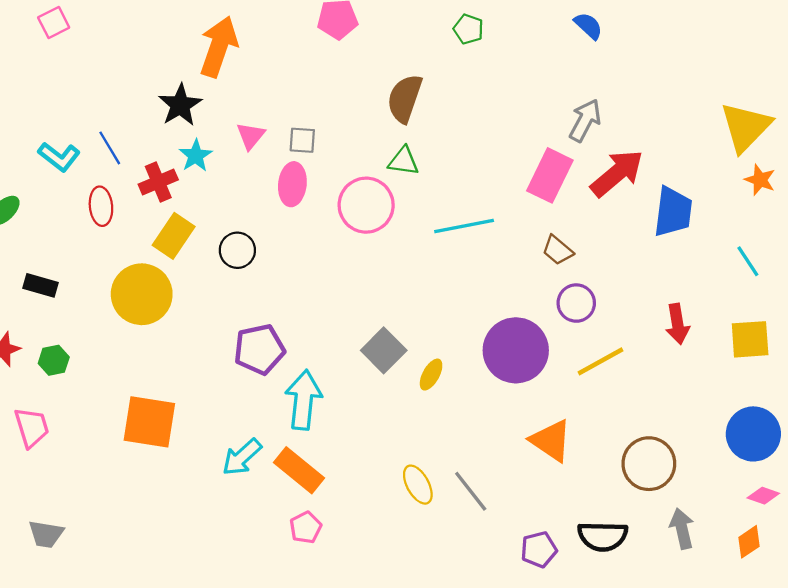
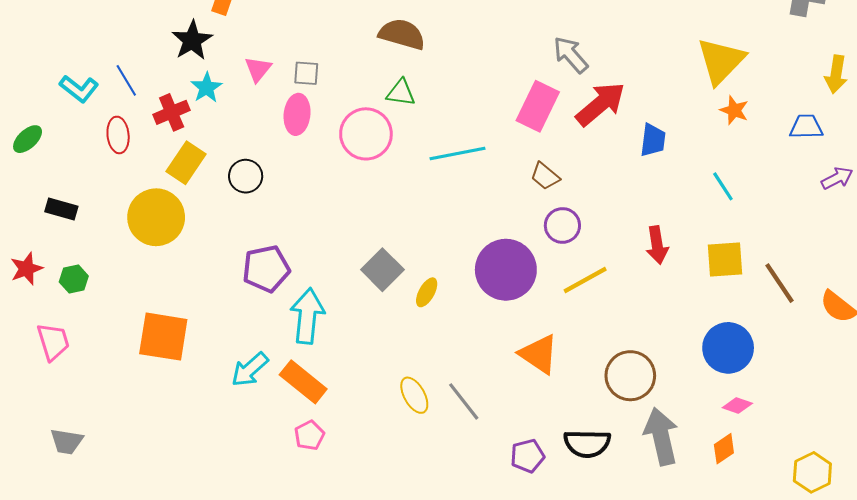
brown semicircle: (405, 98) -> (402, 34), turned 87
gray arrow: (585, 120) -> (571, 55), turned -69
blue trapezoid: (673, 212) -> (653, 140), size x0.7
gray arrow: (682, 529) -> (661, 436), size x1.5

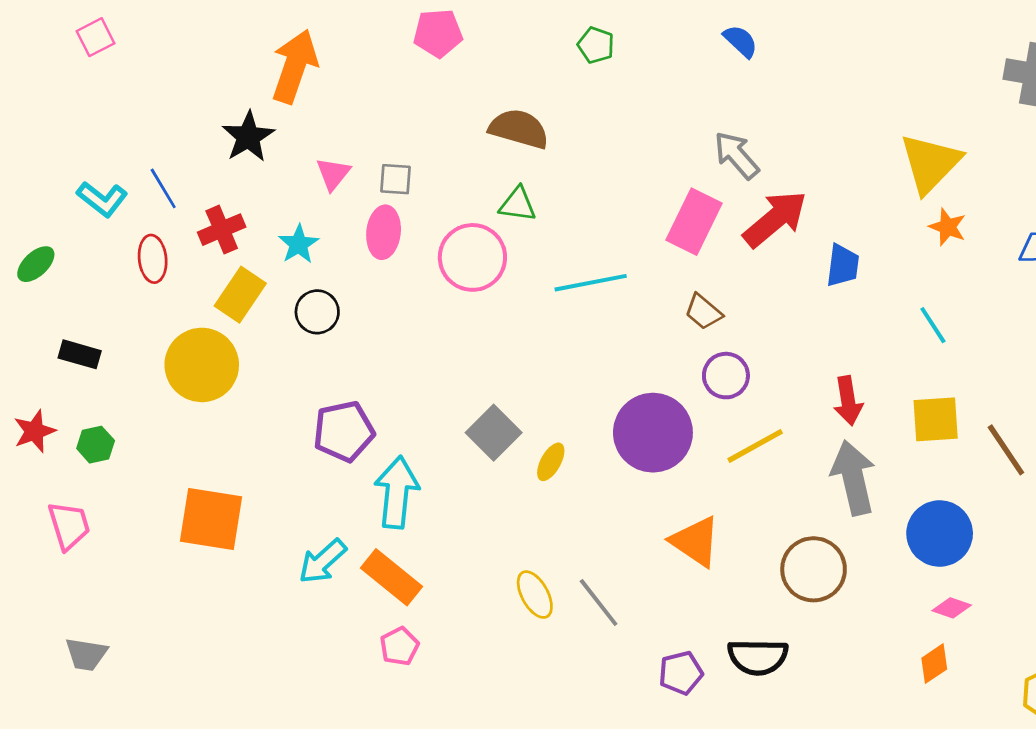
cyan star: (207, 88) -> (299, 244), moved
gray arrow: (661, 436) -> (853, 478), moved

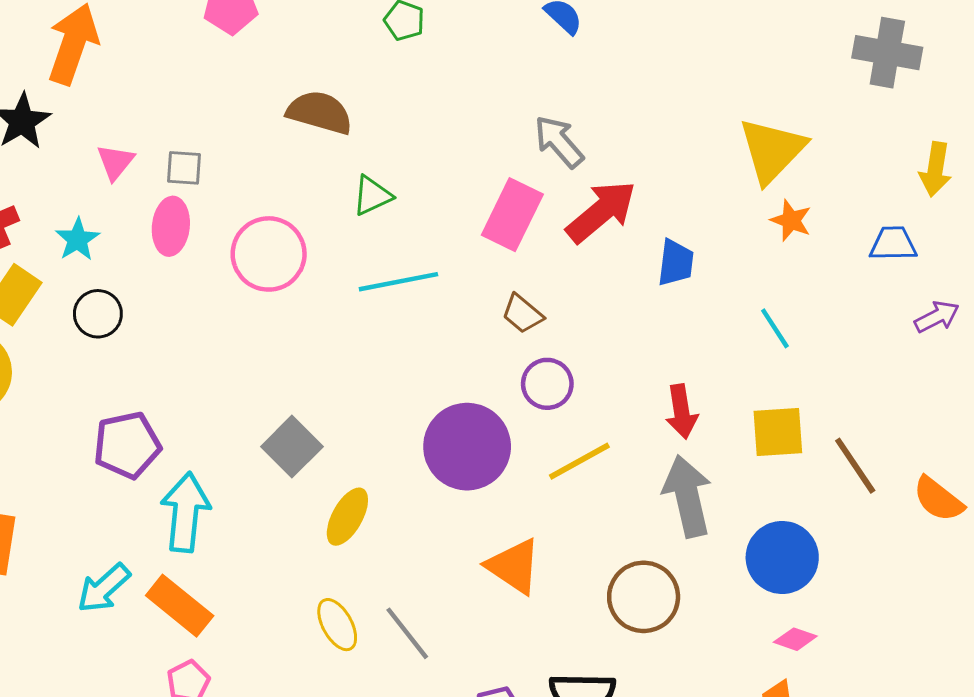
green triangle: (518, 204) -> (372, 196), moved, turned -33
yellow ellipse: (551, 462) -> (347, 517), moved, size x1.4

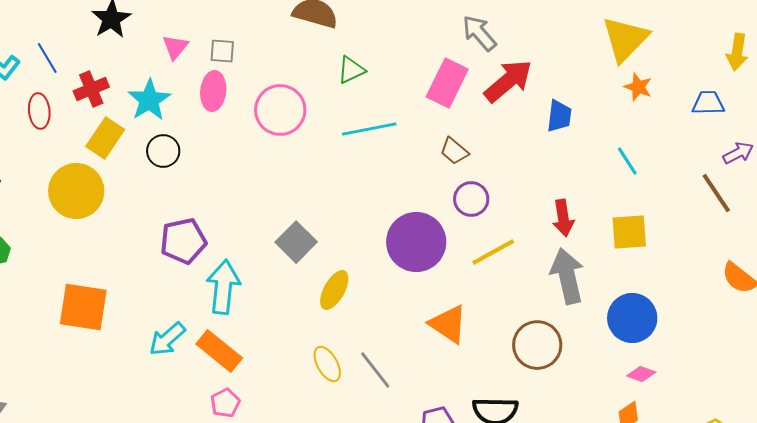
cyan star: (77, 239) -> (149, 100), size x1.4
brown line: (855, 466) -> (716, 193), moved

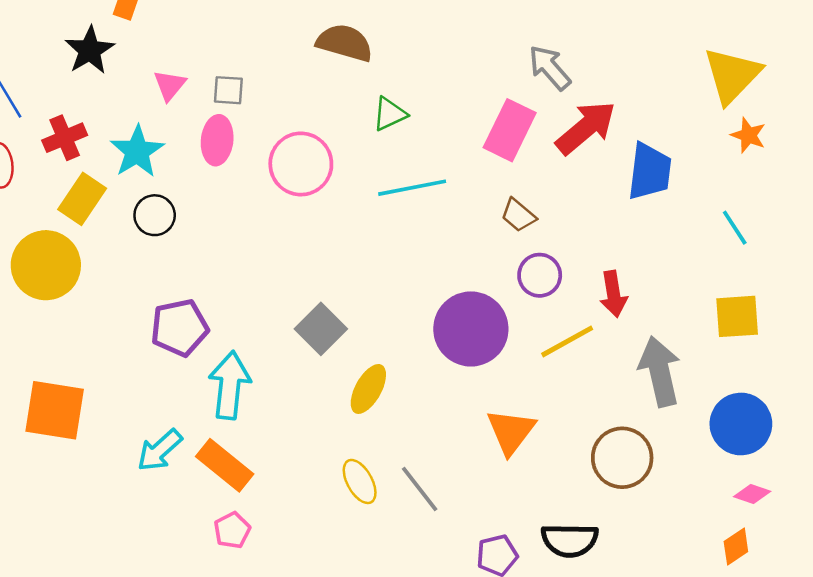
blue trapezoid: (559, 116) -> (650, 171), size x1.4
red arrow: (563, 218) -> (613, 294), moved
orange triangle: (448, 324) -> (511, 431), turned 33

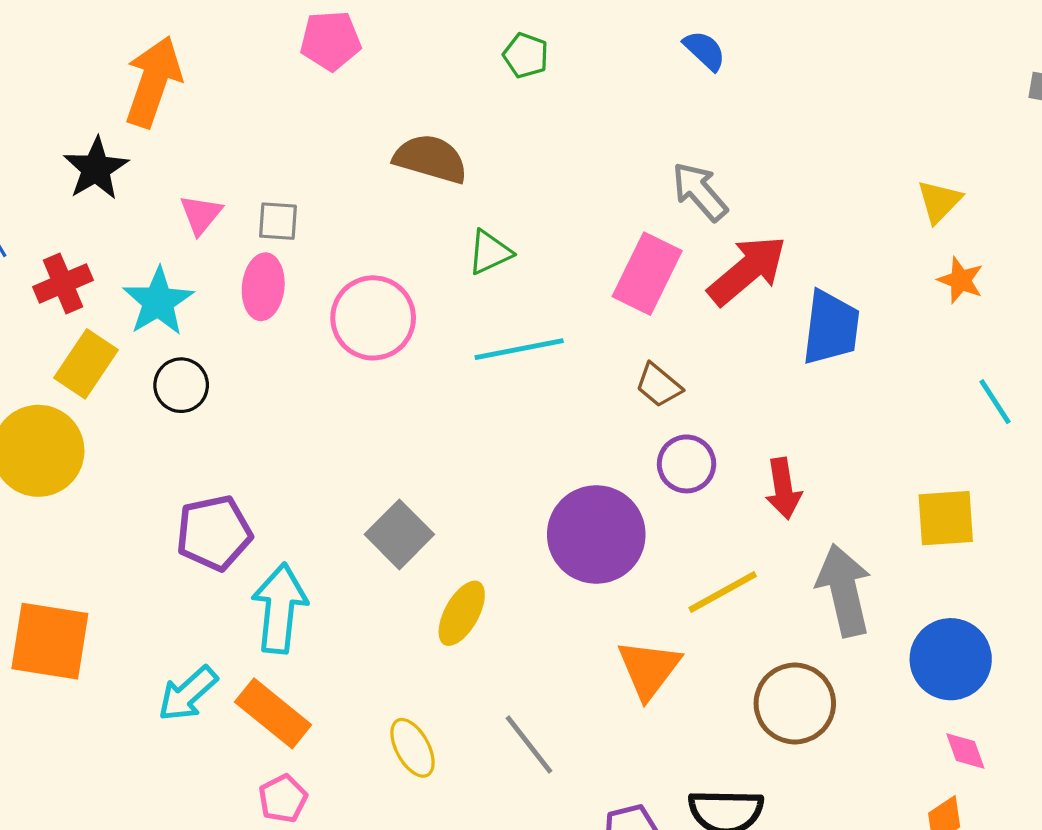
yellow triangle: (732, 75) -> (939, 201), size x0.6
cyan line: (735, 228) -> (995, 402), moved
yellow line: (567, 341) -> (723, 592), moved
yellow ellipse: (360, 481) -> (412, 748), moved
pink diamond: (752, 494) -> (965, 751), turned 51

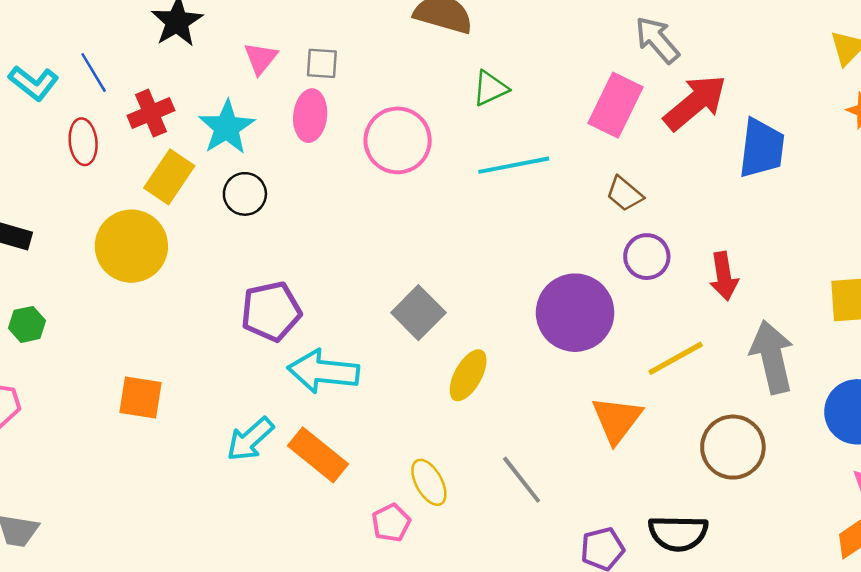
cyan arrow: (280, 608) -> (323, 371), turned -90
orange square: (50, 641) -> (141, 397), size x0.7
pink pentagon: (283, 799) -> (391, 523), moved

